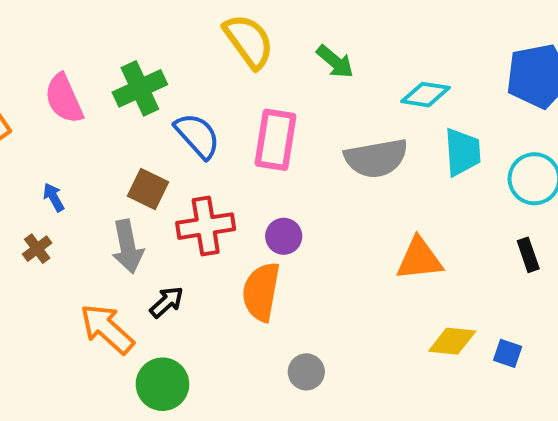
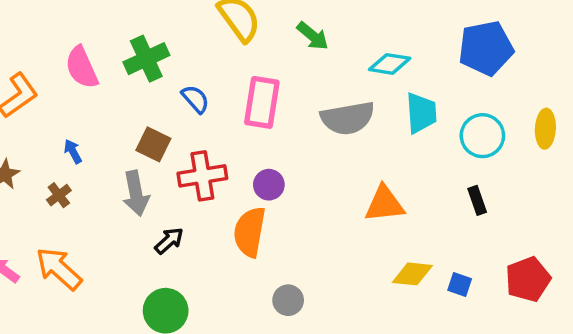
blue semicircle: (197, 136) -> (195, 99), size x0.7
orange arrow: (107, 329) -> (59, 269), moved

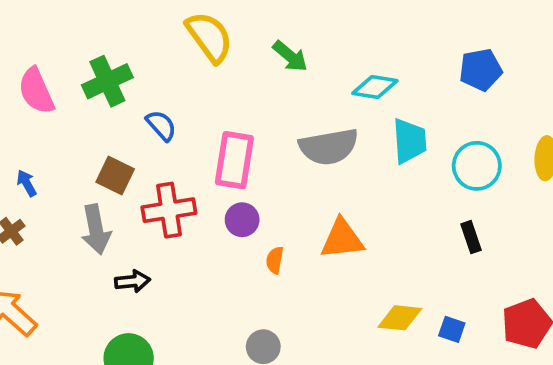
blue pentagon: (486, 48) -> (481, 70), size x0.7
pink rectangle: (262, 102) -> (234, 160), moved
orange triangle: (384, 204) -> (342, 239), moved
orange semicircle: (250, 232) -> (275, 260), moved, size x0.5
black arrow: (169, 241) -> (132, 281), turned 36

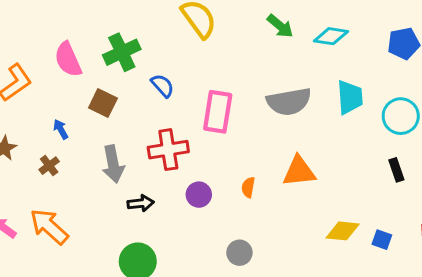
green arrow: (290, 56) -> (280, 26), moved
cyan diamond: (375, 87) -> (331, 36), moved
brown square: (115, 175) -> (103, 103), moved
purple circle: (242, 220) -> (199, 195), moved

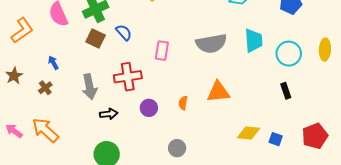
brown square: (103, 103) -> (96, 38), moved
pink rectangle: (218, 112) -> (162, 51), size x0.7

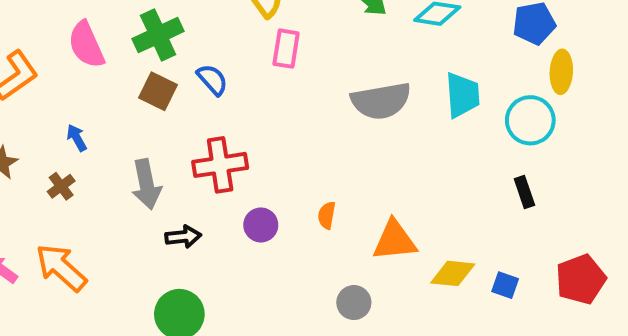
yellow ellipse: (325, 50) -> (561, 72), moved
pink rectangle: (162, 51) -> (286, 49), moved
orange triangle: (218, 92) -> (395, 240), moved
gray circle: (177, 148) -> (354, 303), moved

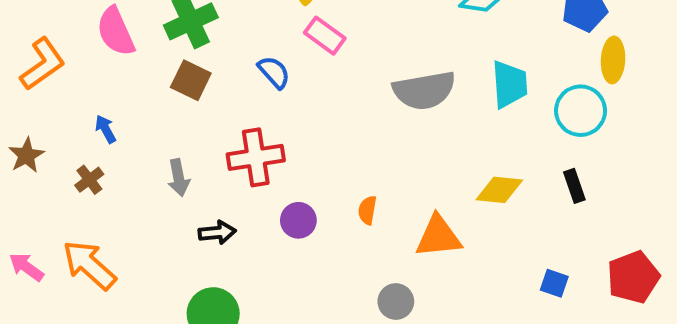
pink rectangle: (286, 49) -> (325, 36), turned -63
blue semicircle: (212, 80) -> (274, 72), moved
gray arrow: (146, 184) -> (179, 178), size x0.7
yellow diamond: (453, 273) -> (499, 190), moved

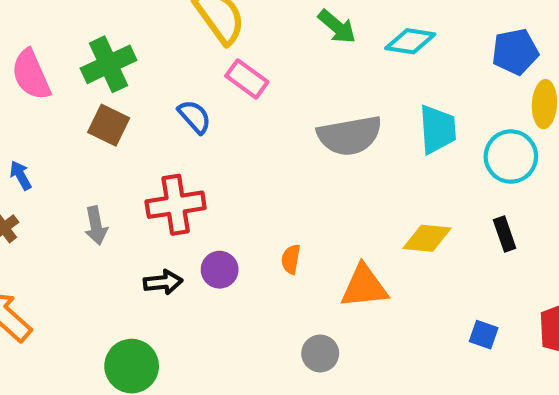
black arrow: (217, 232) -> (163, 282), moved

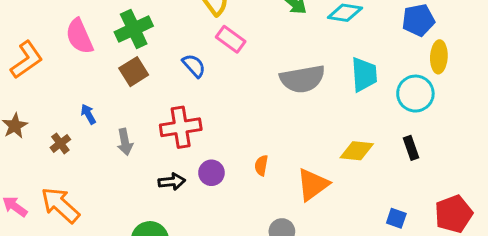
brown square: (109, 125) -> (134, 72), turned 32
blue arrow: (21, 175) -> (88, 114), moved
orange triangle: (364, 286) -> (313, 185), turned -30

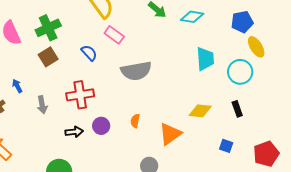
yellow ellipse: (439, 57) -> (256, 47), turned -35
gray semicircle: (302, 79) -> (136, 71), moved
blue square: (396, 218) -> (226, 146), moved

